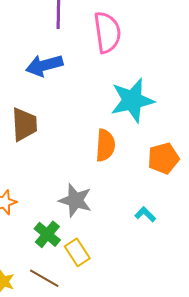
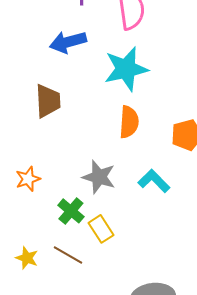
cyan star: (132, 100) -> (126, 69), moved
cyan L-shape: (145, 214) -> (154, 181), moved, size x1.5

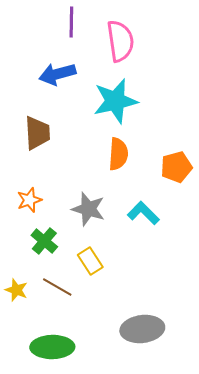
orange star: (28, 179) -> (29, 200), moved
green cross: (71, 211) -> (44, 241), moved

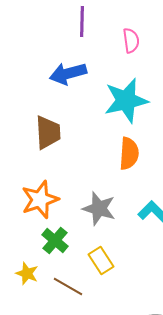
pink semicircle: (120, 41) -> (131, 40), size x0.6
orange star: (29, 200) -> (40, 200), size x1.5
yellow star: (16, 290) -> (27, 274), moved

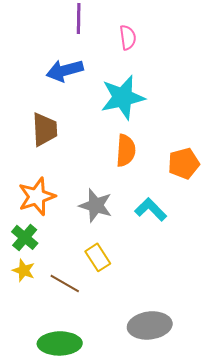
green cross: (55, 240) -> (25, 237), moved

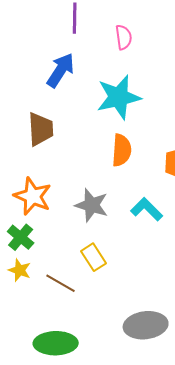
blue arrow: (65, 70) -> (61, 70), turned 138
orange star: (37, 196) -> (33, 196), turned -30

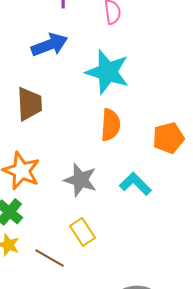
blue arrow: (61, 70) -> (49, 45), turned 36
cyan star: (119, 97) -> (107, 72), turned 30

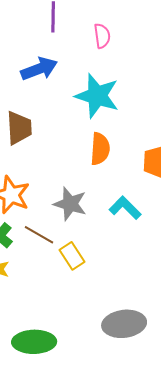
brown line: (49, 258) -> (39, 235), moved

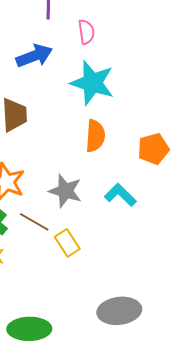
pink semicircle: (102, 36) -> (86, 32), moved

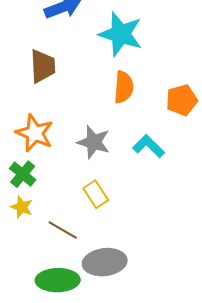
brown line: (34, 222) -> (63, 230), moved
gray ellipse: (119, 311) -> (105, 262), moved

